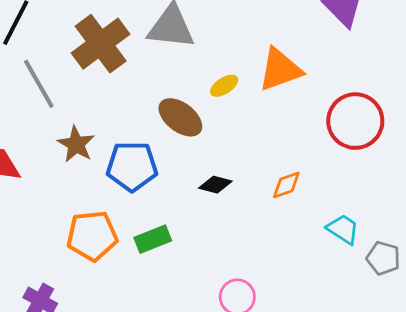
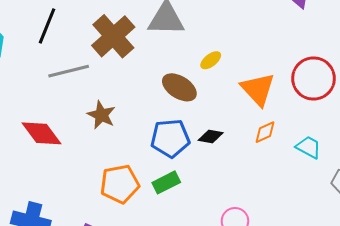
orange triangle: (280, 70) -> (258, 89), moved, turned -48
gray line: (39, 84) -> (69, 71), turned -69
blue pentagon: (132, 166) -> (170, 138), moved
cyan trapezoid: (343, 229) -> (308, 147), moved

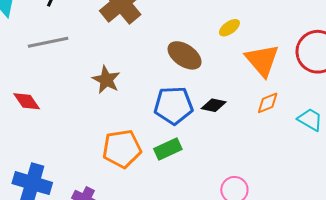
yellow ellipse: (211, 60) -> (229, 28), moved
gray line: (69, 71) -> (48, 42), moved
red diamond: (42, 133) -> (27, 101), moved, size x0.7

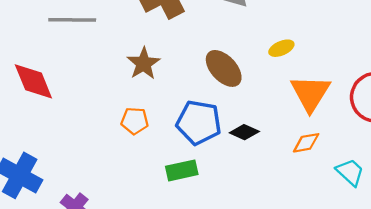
brown star: (106, 80) -> (144, 63), moved
red diamond: (27, 101) -> (33, 81), size x1.4
orange pentagon: (122, 149) -> (135, 121), moved, size x0.6

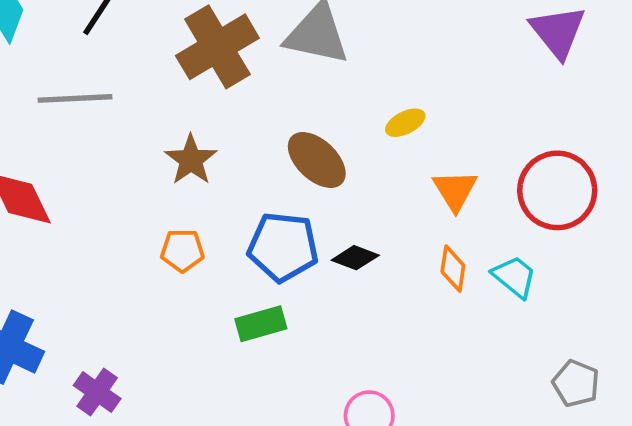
orange triangle: (310, 93) -> (455, 190), size x0.7
orange diamond: (306, 143) -> (453, 269), turned -68
cyan trapezoid: (350, 172) -> (514, 277), moved

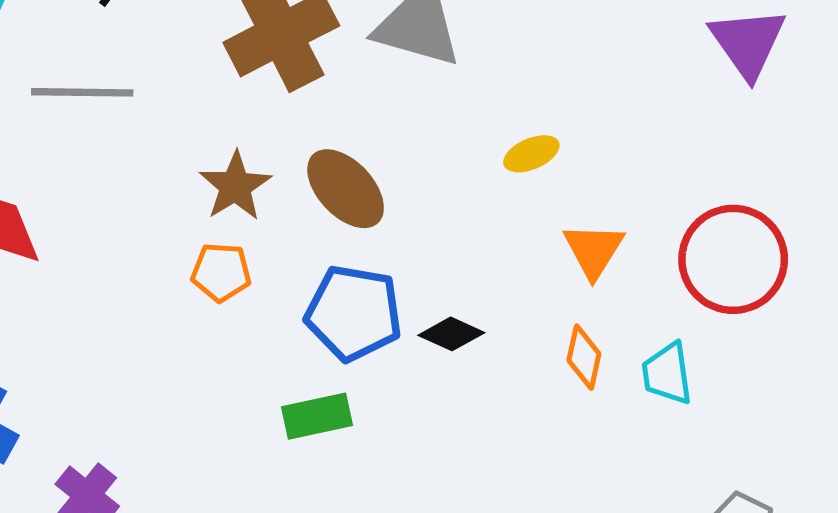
brown ellipse: (317, 160) -> (346, 189), moved
orange pentagon: (182, 250) -> (221, 272), moved
cyan trapezoid: (514, 277) -> (667, 374), turned -141

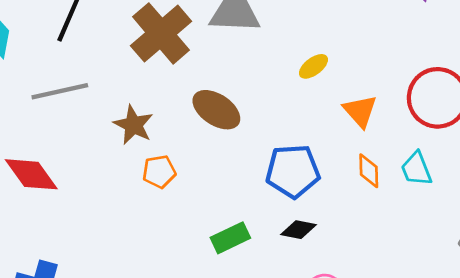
brown star: (235, 186) -> (133, 125), moved
blue pentagon: (354, 313) -> (293, 171), moved
black diamond: (451, 334) -> (299, 230), moved

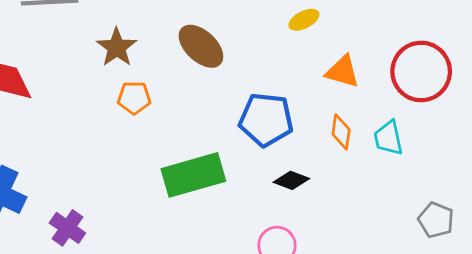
orange triangle: (360, 111) -> (342, 72), turned -42
black diamond: (299, 230) -> (291, 180), moved
green rectangle: (230, 238) -> (193, 175), size x1.6

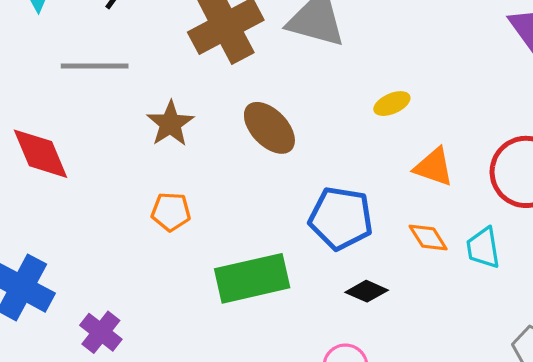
orange pentagon: (134, 98) -> (171, 212), moved
orange diamond: (341, 132) -> (428, 238), turned -44

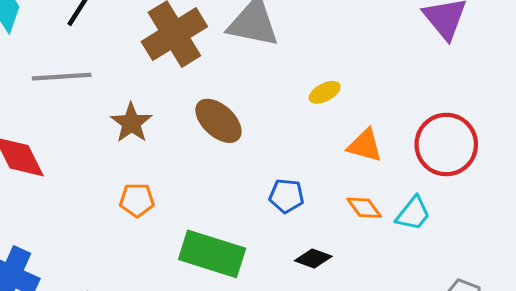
blue pentagon: (341, 218) -> (287, 196), size x0.6
cyan trapezoid: (483, 248) -> (413, 214), turned -129
green rectangle: (252, 278) -> (212, 254), turned 34

